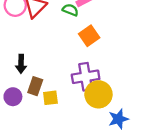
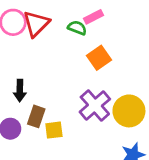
purple cross: (86, 77) -> (95, 105), turned -32
yellow circle: (98, 94) -> (129, 111), moved

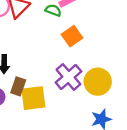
yellow square: (54, 130) -> (33, 98), size x1.6

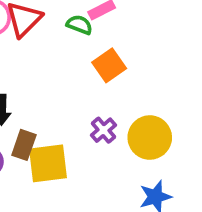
purple cross: (68, 77) -> (103, 130), size x0.6

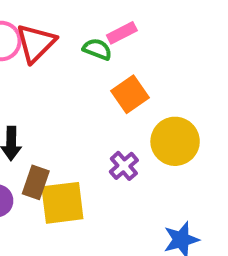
yellow circle: (150, 138) -> (175, 141), moved

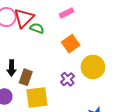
green semicircle: (97, 49) -> (37, 28), moved
brown rectangle: (36, 182) -> (26, 77), moved

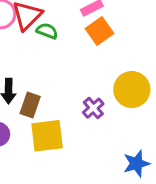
orange square: (71, 44) -> (99, 31), moved

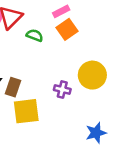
green semicircle: (47, 31) -> (35, 35), moved
purple cross: (93, 108) -> (62, 90), turned -35

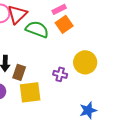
green semicircle: (35, 35) -> (37, 29), size x1.6

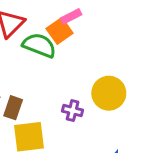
orange square: (64, 24) -> (60, 31), moved

